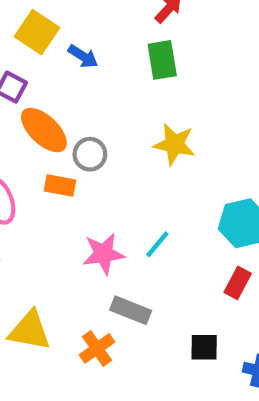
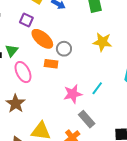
gray rectangle: (131, 310) -> (87, 119), turned 30

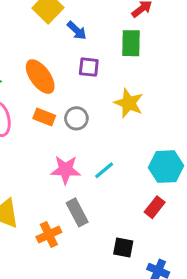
purple square: (26, 20) -> (89, 67), moved, turned -32
gray circle: (64, 49) -> (76, 118), moved

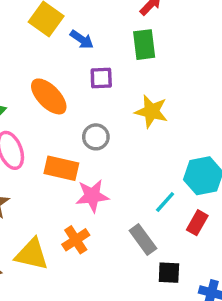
orange rectangle: (44, 117) -> (61, 168), moved, size x1.4
cyan line: (104, 170) -> (165, 202), moved
gray rectangle: (77, 212) -> (143, 240), moved
orange cross: (49, 235) -> (76, 240), moved

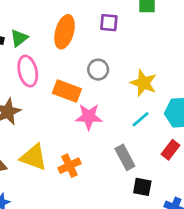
orange ellipse: (49, 96) -> (65, 32), turned 52
yellow star: (151, 111) -> (143, 83), moved
cyan line: (165, 202) -> (141, 119), moved
orange cross: (76, 240) -> (69, 166), moved

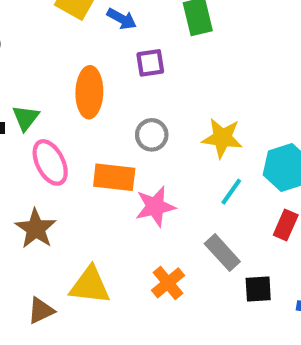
orange cross: (69, 166) -> (168, 283), moved

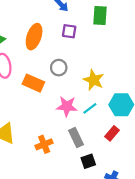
pink star: (155, 206) -> (67, 106), moved
black square: (258, 289) -> (88, 161), turned -32

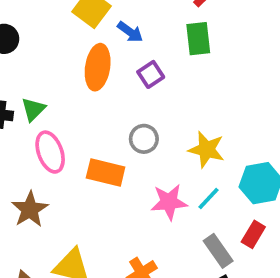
purple square: (69, 31) -> (151, 74), turned -32
orange ellipse: (34, 37) -> (98, 67), moved
gray rectangle: (76, 137) -> (218, 251), moved

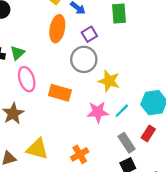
gray circle: (144, 139) -> (84, 59), moved, size x1.5
yellow star: (207, 150) -> (109, 81), moved

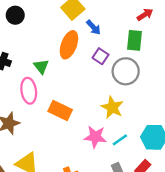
purple square: (89, 34) -> (101, 56), turned -35
green triangle: (17, 53) -> (41, 66), moved, turned -35
gray circle: (84, 59) -> (126, 71), moved

